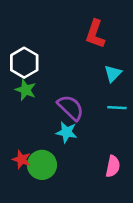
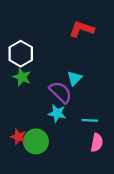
red L-shape: (95, 34) -> (82, 29), turned 90
cyan triangle: (113, 74) -> (75, 78), moved
cyan line: (117, 108) -> (90, 120), moved

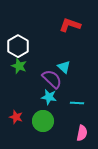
cyan triangle: (75, 78) -> (64, 67), turned -32
green circle: (36, 141) -> (43, 121), moved
pink semicircle: (97, 143) -> (82, 133), moved

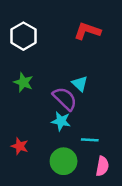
white hexagon: (18, 46) -> (23, 36), moved
cyan line: (77, 103) -> (90, 140), moved
green circle: (43, 121) -> (64, 161), moved

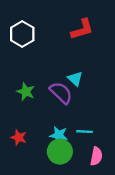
red L-shape: (87, 31) -> (82, 29), turned 145
green star: (23, 82) -> (26, 92), moved
cyan star: (61, 121) -> (59, 135), moved

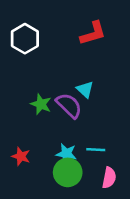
green star: (26, 92) -> (41, 104), moved

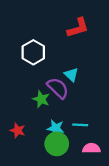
white hexagon: (25, 39) -> (33, 52), moved
green star: (41, 104) -> (41, 99), moved
pink semicircle: (109, 178) -> (91, 148), turned -102

